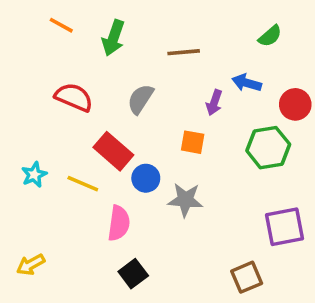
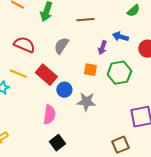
green hexagon: (268, 148) -> (119, 73), moved
yellow line: (83, 184) -> (18, 74), moved

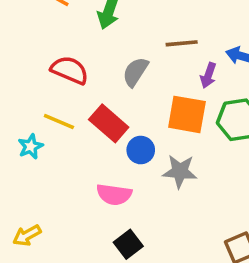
brown line: (85, 20) -> (182, 43), moved
orange square: (90, 70) -> (187, 114), size x1.6
pink semicircle: (49, 115) -> (114, 194), turned 90

